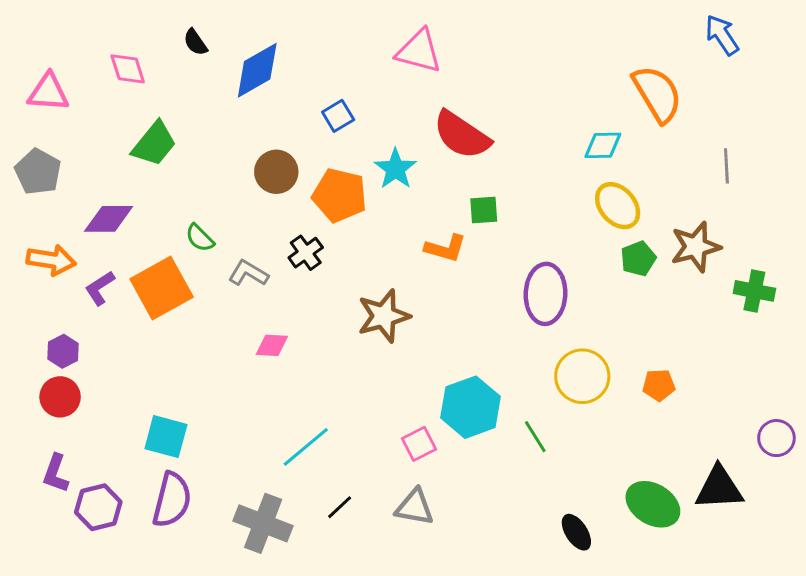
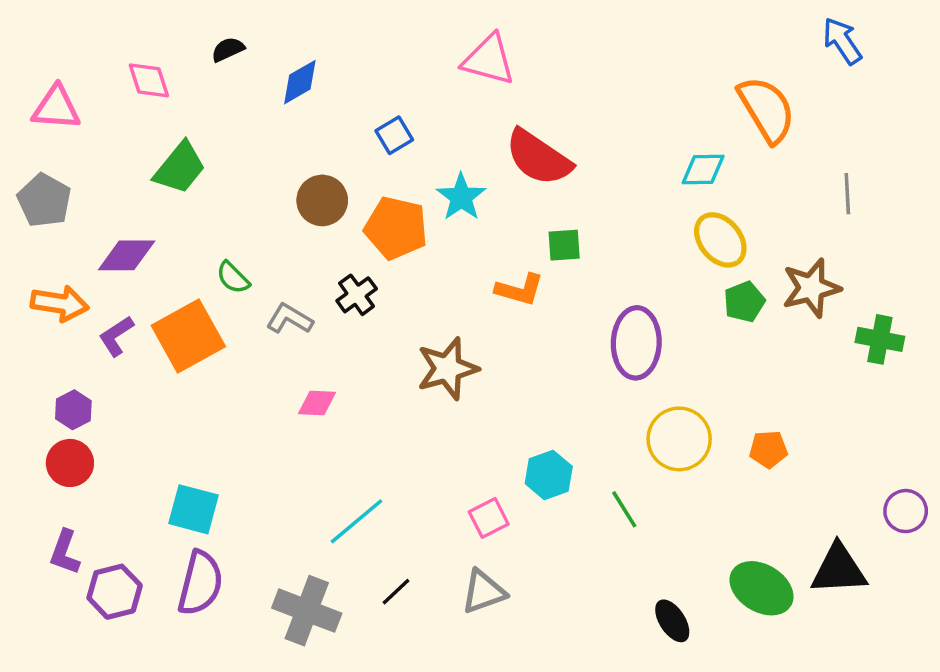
black semicircle: (195, 42) -> (228, 49), turned 100
blue diamond: (257, 70) -> (300, 82), size x0.7
cyan hexagon: (470, 407) -> (549, 475), size x0.7
gray triangle: (415, 507) -> (484, 592), turned -30

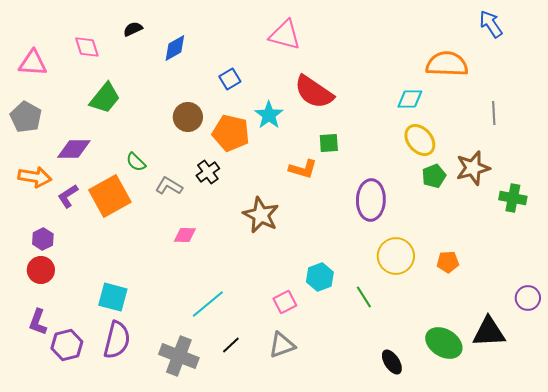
orange semicircle: (767, 109) -> (447, 64), turned -57
brown star: (447, 369) -> (261, 215), turned -30

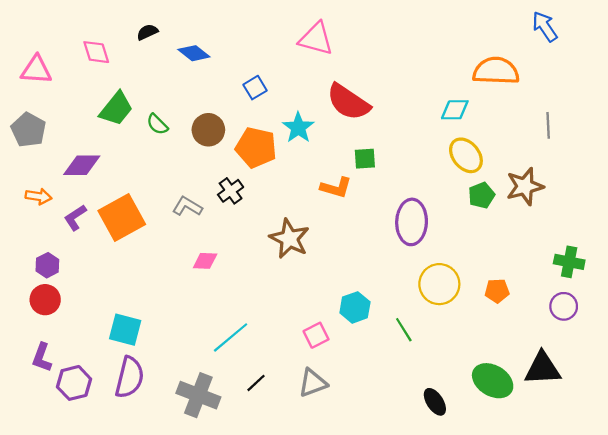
blue diamond: (175, 48) -> (194, 53), turned 68
green semicircle: (136, 162) -> (157, 124), moved
orange arrow: (35, 177) -> (38, 196), size x0.7
green cross: (513, 198) -> (569, 262), moved
purple circle: (528, 298) -> (564, 306), moved

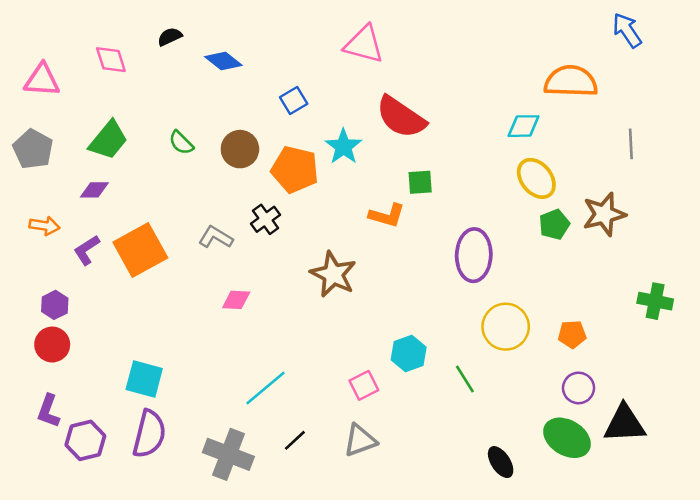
green trapezoid: (116, 109) -> (108, 140), moved
purple diamond: (82, 165) -> (94, 190), size x0.7
purple circle: (564, 306) -> (579, 388), moved

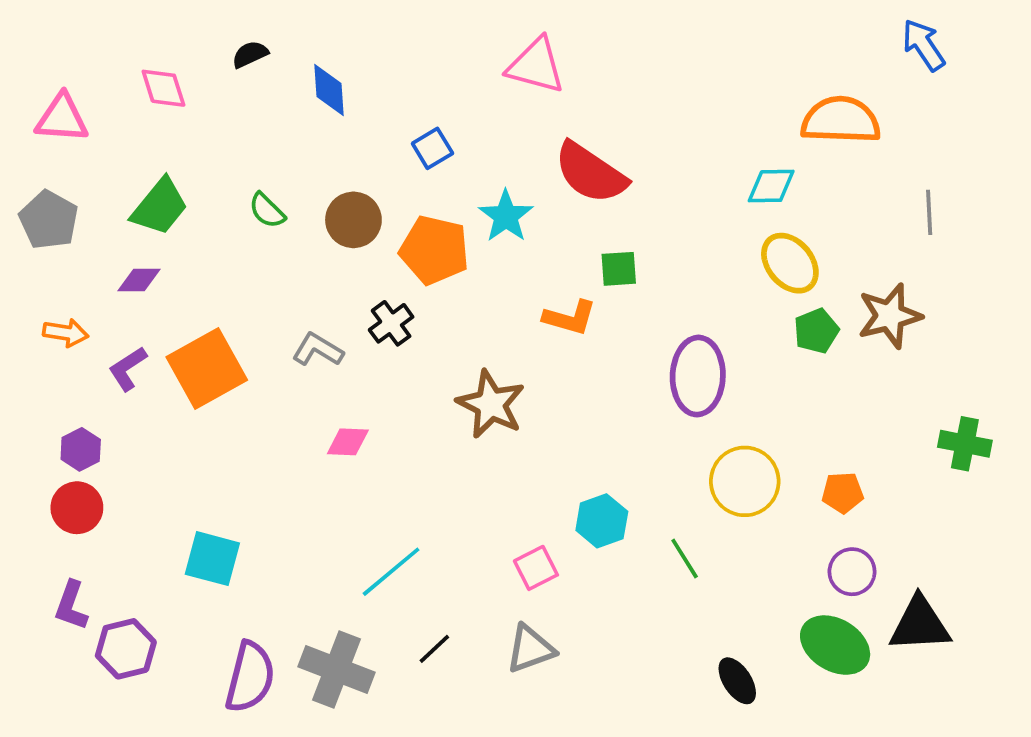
blue diamond: (223, 61) -> (329, 90), turned 48
purple semicircle: (149, 434) -> (250, 677), moved

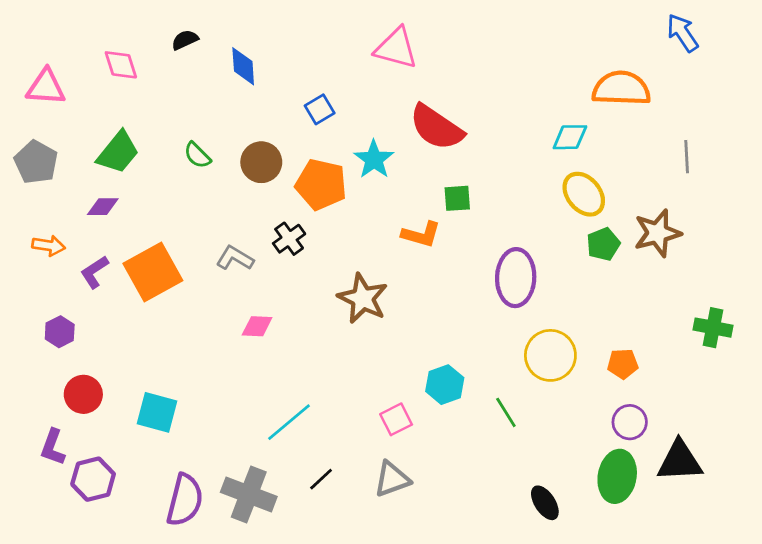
red circle: (77, 508) -> (83, 394), moved
green ellipse: (835, 645) -> (617, 476), turned 69

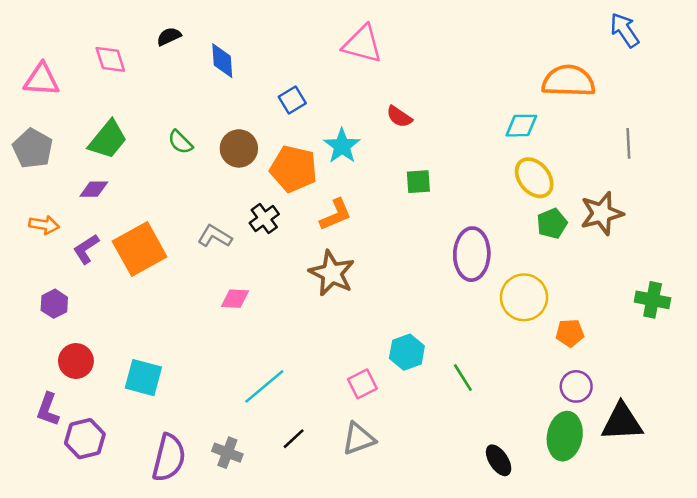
red semicircle: (436, 127) -> (399, 117), size x0.5
orange L-shape: (421, 234) -> (336, 215), moved, turned -39
yellow circle: (550, 355) -> (524, 297), moved
gray cross: (249, 494) -> (227, 453), size x0.6

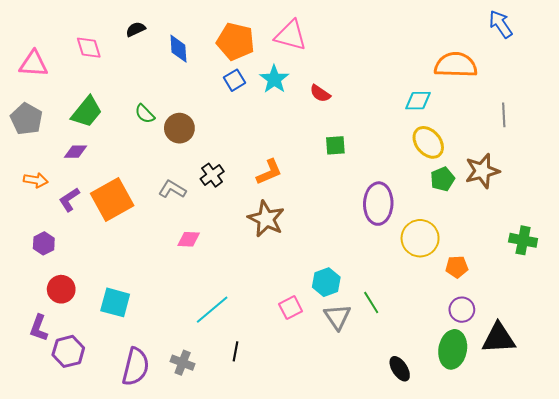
cyan star: (342, 146) -> (274, 79), moved
brown circle: (239, 148) -> (179, 128), moved
orange pentagon: (294, 169) -> (236, 41), moved
black line: (294, 439) -> (236, 351), turned -36
gray triangle: (359, 439) -> (337, 317), moved, turned -44

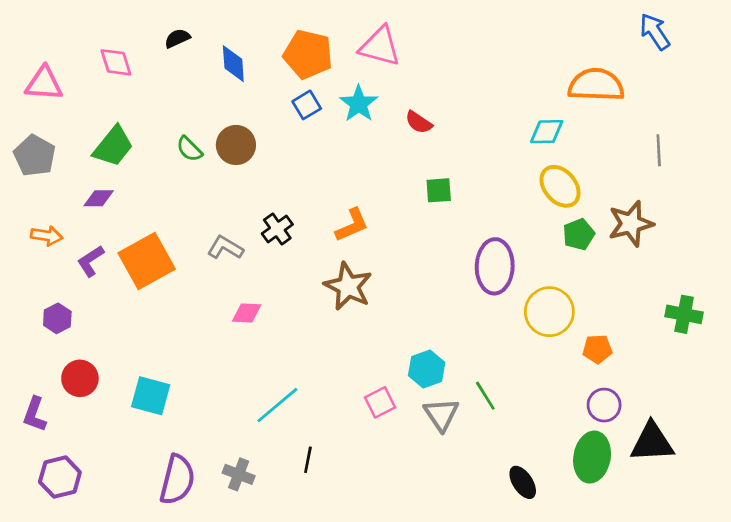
brown circle: (179, 128) -> (236, 145), moved
purple L-shape: (39, 328) -> (35, 414), moved
purple hexagon: (68, 351) -> (60, 477), moved

